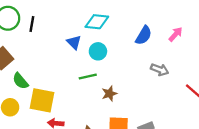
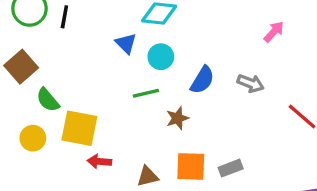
blue semicircle: (144, 35) -> (202, 80), moved

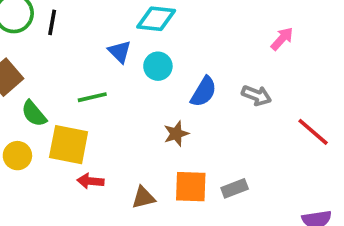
green line: (146, 93) -> (92, 97), moved

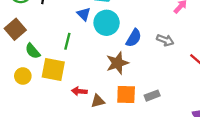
cyan circle: (158, 66) -> (107, 23), size x1.5
green line: (92, 97) -> (67, 41), turned -63
brown star: (176, 134) -> (117, 63), size x1.5
red arrow: (90, 181) -> (79, 91), moved

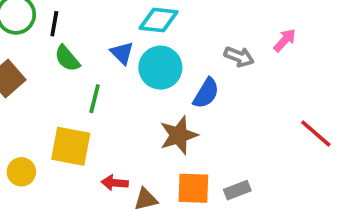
gray arrow: (165, 40) -> (239, 57), moved
green semicircle: (33, 51) -> (67, 58), moved
yellow circle: (23, 76) -> (21, 172), moved

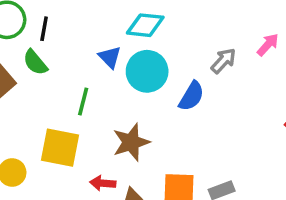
gray arrow: (239, 57) -> (223, 61), turned -68
green semicircle: (67, 58) -> (35, 62), moved
brown star: (179, 135) -> (131, 142), moved

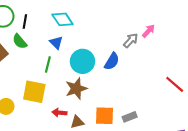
cyan diamond: (145, 25) -> (63, 19), moved, turned 50
pink arrow: (268, 45) -> (148, 31), moved
blue triangle: (110, 57) -> (56, 42), moved
cyan circle: (147, 71) -> (82, 61), moved

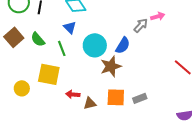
pink arrow: (148, 31) -> (158, 16), turned 32
green semicircle: (20, 41) -> (38, 39), moved
green line: (48, 64) -> (62, 48), turned -35
brown star: (76, 89) -> (111, 66), moved

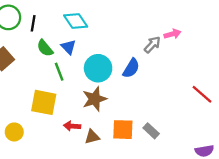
green semicircle: (38, 39) -> (45, 48), moved
brown star: (111, 66) -> (95, 99), moved
yellow circle: (22, 88) -> (14, 132), moved
gray rectangle: (140, 98) -> (151, 131), turned 64

